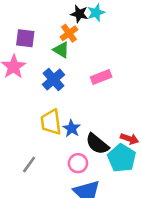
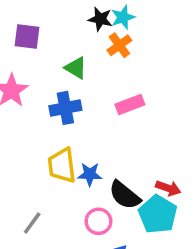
orange cross: (69, 33) -> (119, 45), moved
purple square: (25, 38) -> (27, 36), moved
blue cross: (54, 80) -> (65, 108), turned 30
blue star: (72, 128) -> (90, 174), turned -30

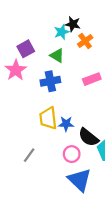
cyan star: (123, 17) -> (62, 32), moved
purple square: (27, 36) -> (26, 49), moved, turned -36

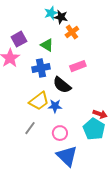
cyan star: (62, 32) -> (51, 13), moved
yellow trapezoid: (48, 118) -> (39, 101), turned -120
black semicircle: (88, 137) -> (62, 85), moved
gray line: (29, 155) -> (30, 128), moved

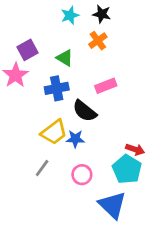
black star: (61, 17) -> (102, 14), moved
blue triangle: (67, 156) -> (112, 205), moved

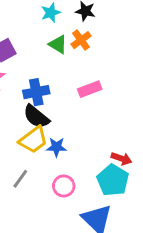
green triangle: (65, 58) -> (58, 44), moved
black semicircle: (85, 111) -> (36, 117), moved

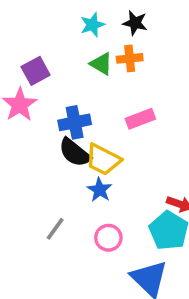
orange cross: (81, 40) -> (130, 58), turned 30
yellow trapezoid: (33, 140) -> (103, 160), moved, turned 64
blue star: (56, 147) -> (100, 190), turned 30

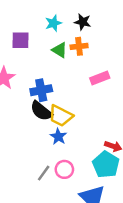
purple square: (36, 71) -> (20, 40), moved, turned 30
pink rectangle: (140, 119) -> (100, 78), moved
gray line: (55, 229) -> (44, 173), moved

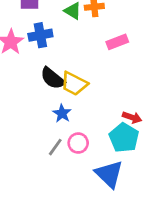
blue cross: (41, 90) -> (40, 35), moved
blue star: (58, 137) -> (62, 113), moved

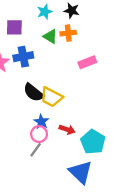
red arrow: (132, 117) -> (67, 130), moved
pink circle: (78, 143) -> (39, 134), moved

